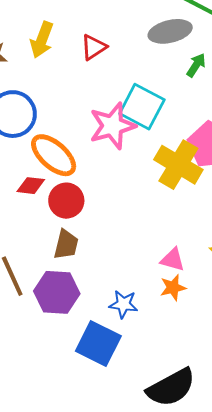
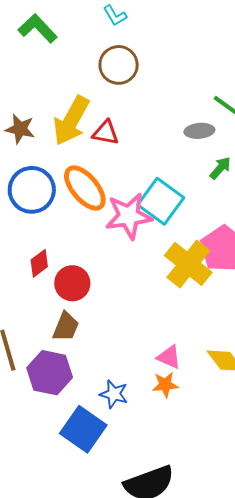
gray ellipse: (170, 31) -> (199, 131), size x0.7
yellow arrow: (42, 40) -> (71, 121), size x1.4
red triangle: (94, 47) -> (106, 133), moved, turned 36
orange ellipse: (54, 155) -> (85, 188), moved
red diamond: (31, 186) -> (39, 263), turned -52

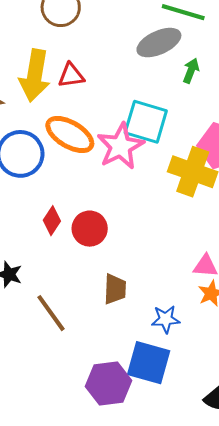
gray ellipse: (199, 131) -> (159, 43), size x1.5
brown trapezoid: (66, 327) -> (115, 289), moved
purple hexagon: (50, 373) -> (108, 384), moved

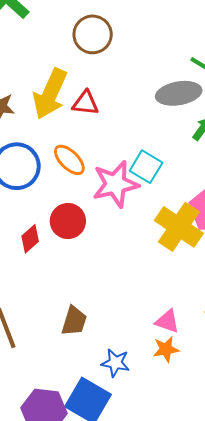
cyan square: (146, 122) -> (146, 167), size x0.7
orange ellipse: (70, 134) -> (69, 160), size x0.7
red circle: (90, 229) -> (68, 221), moved

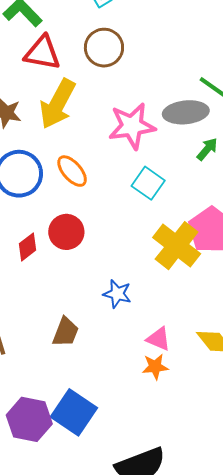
red triangle: (85, 103) -> (42, 53), moved, size x1.4
pink star: (115, 184) -> (132, 126), moved
blue star: (115, 363) -> (117, 294), moved

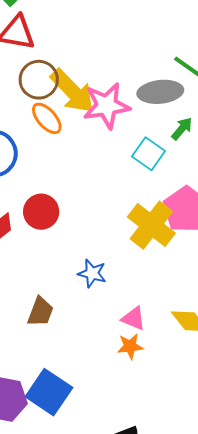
brown circle: (104, 48) -> (39, 80), moved
yellow arrow: (57, 104) -> (72, 91), moved, turned -72
orange ellipse: (72, 171) -> (47, 118), moved
cyan square: (148, 183) -> (148, 154), moved

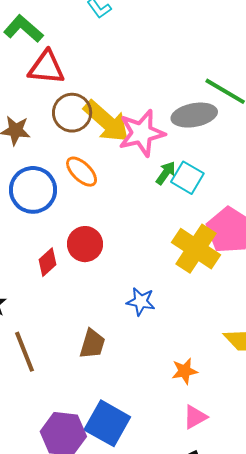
orange ellipse: (47, 118) -> (82, 172), moved
green arrow: (182, 129) -> (166, 173), moved
pink triangle: (134, 318) -> (195, 417), moved, turned -48

